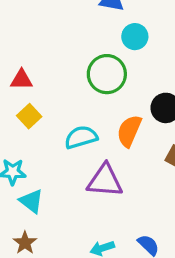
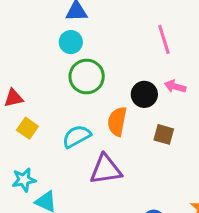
cyan circle: (135, 37) -> (71, 42), moved

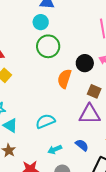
cyan semicircle: (77, 136) -> (45, 121), moved
purple triangle: (106, 169) -> (90, 114), moved

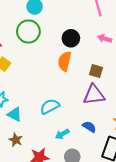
green circle: (48, 46) -> (28, 31), moved
black circle: (85, 63) -> (71, 38), moved

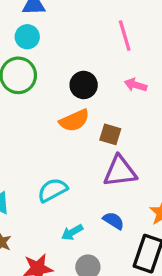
orange semicircle: (65, 61) -> (74, 120), turned -126
brown square: (96, 71) -> (110, 134), moved

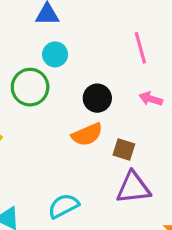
cyan circle: (27, 37) -> (55, 54), moved

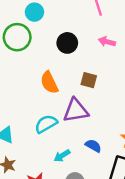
orange semicircle: (87, 135) -> (49, 83), moved, turned 90
purple triangle: (133, 188) -> (76, 111), moved

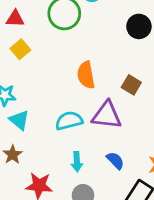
black circle: (67, 43) -> (139, 26), moved
cyan arrow: (62, 156) -> (77, 162), turned -77

